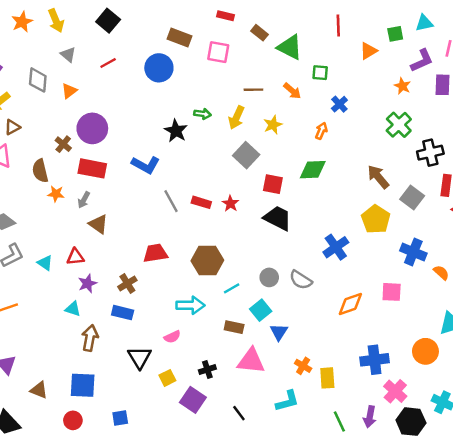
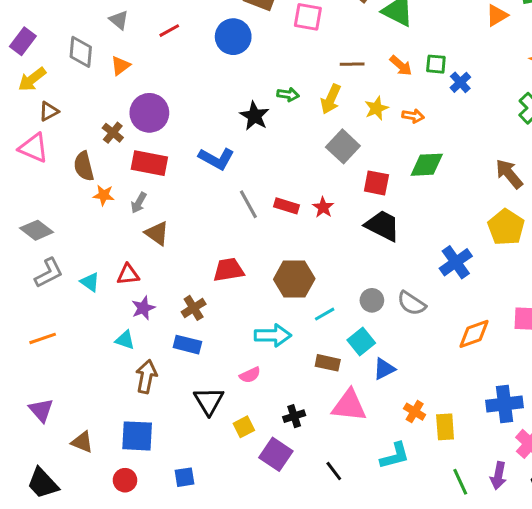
green square: (320, 73) -> (436, 64), moved
orange arrow: (321, 131) -> (413, 116), moved, turned 77
blue triangle: (279, 332) -> (384, 369), turned 30

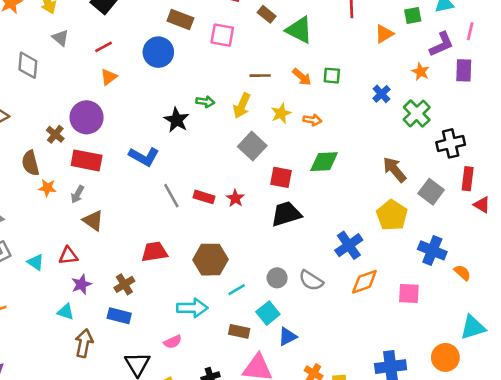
orange triangle: (120, 66) -> (109, 77), moved
blue cross: (460, 82) -> (381, 94), moved
black trapezoid: (383, 226) -> (286, 214), turned -44
orange diamond: (474, 334) -> (364, 282), moved

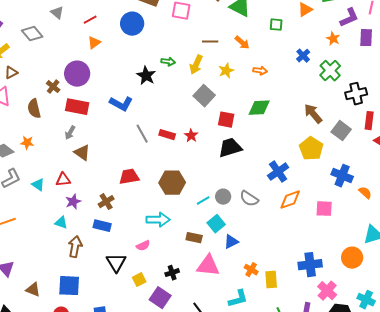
gray diamond: (28, 65) -> (32, 34), turned -45
green square: (332, 76) -> (276, 25), moved
orange arrow: (312, 120) -> (260, 71), moved
orange star: (47, 188) -> (27, 143), moved
cyan line: (237, 290) -> (203, 201), moved

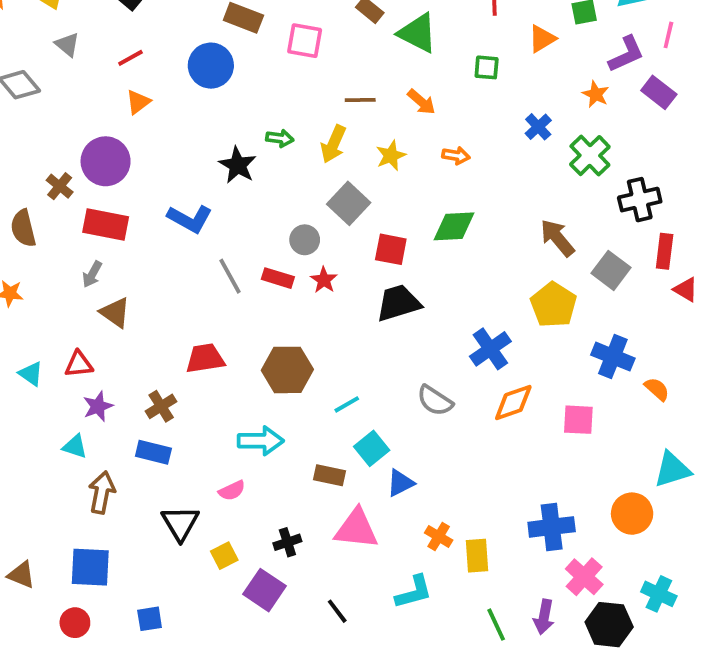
purple rectangle: (366, 38) -> (659, 92), turned -54
gray circle: (223, 197) -> (305, 240), moved

